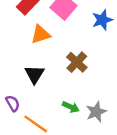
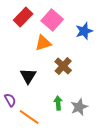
orange triangle: (41, 34) -> (43, 43), moved
green arrow: (71, 107) -> (58, 103), turned -120

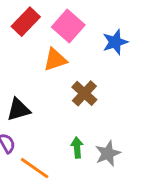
black triangle: (28, 76) -> (18, 109), moved, turned 42

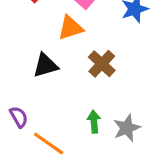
black triangle: (18, 109) -> (45, 65), moved

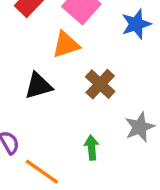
gray star: (127, 128) -> (140, 127), moved

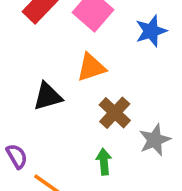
orange triangle: (66, 45) -> (91, 67), moved
brown cross: (100, 84) -> (115, 113), moved

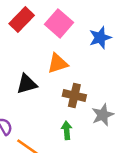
brown cross: (115, 113) -> (74, 96), turned -30

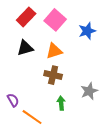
black triangle: (27, 84) -> (25, 48), moved
brown cross: (74, 96) -> (53, 75), moved

